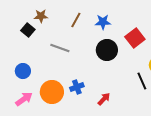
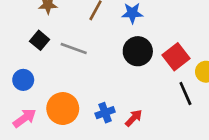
black square: (28, 30) -> (40, 40), moved
red square: (135, 38) -> (176, 57), moved
blue cross: (77, 87) -> (105, 113), moved

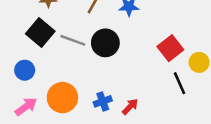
black square: (40, 40) -> (40, 32), size x1.5
black circle: (138, 51) -> (105, 43), moved

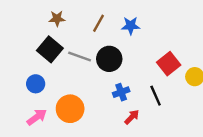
black line: (180, 83) -> (156, 96), moved
blue cross: (103, 101) -> (121, 92), moved

